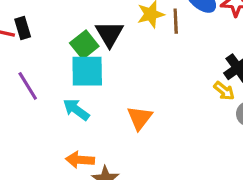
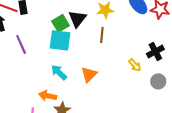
brown line: (176, 21) -> (102, 35), moved
yellow arrow: (224, 91) -> (135, 65), moved
cyan arrow: (76, 110) -> (59, 72), moved

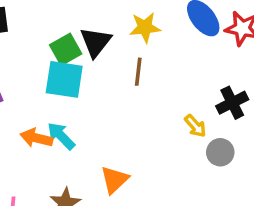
orange triangle: (89, 74) -> (115, 180), moved
gray circle: (158, 81) -> (220, 152), moved
orange arrow: (48, 96) -> (36, 138), moved

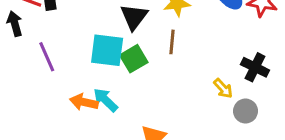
green square: (66, 49) -> (134, 59), moved
black cross: (232, 103) -> (255, 67), turned -36

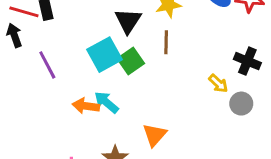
cyan square: (107, 50) -> (105, 55), turned -32

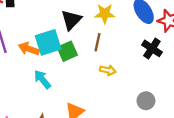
black cross: (247, 61) -> (152, 48), moved
yellow arrow: (218, 83) -> (108, 70), moved, turned -42
orange arrow: (86, 106) -> (29, 49), moved

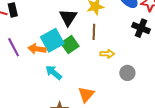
gray circle: (146, 101) -> (127, 73), moved

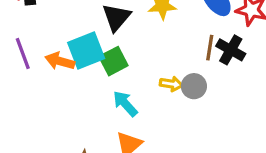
brown line: (94, 32) -> (210, 48), moved
cyan arrow: (54, 72) -> (125, 104), moved
gray circle: (127, 73) -> (194, 86), moved

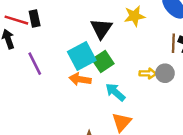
orange arrow: (60, 61) -> (80, 79), moved

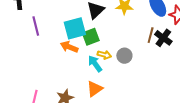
yellow arrow: (148, 73) -> (104, 55), moved
gray circle: (165, 73) -> (124, 56), moved

